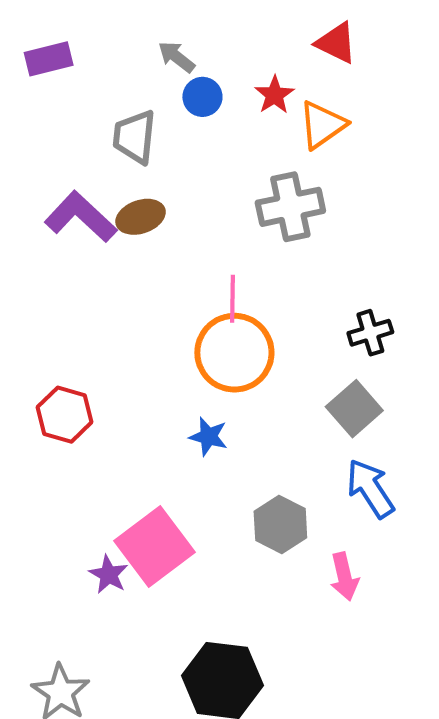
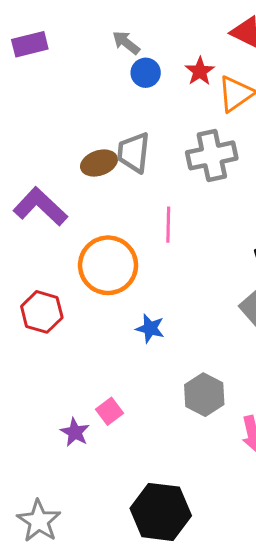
gray trapezoid: (135, 137) -> (134, 152), moved
purple L-shape: (81, 217) -> (40, 207), moved
orange circle: (234, 353) -> (108, 265), moved
pink square: (155, 547) -> (110, 411), size x0.5

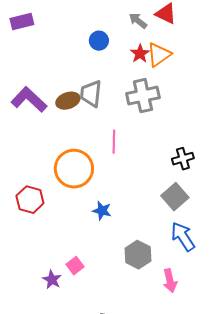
gray arrow: (126, 43) -> (138, 21), moved
red star: (200, 71) -> (140, 54), moved
purple L-shape: (40, 207) -> (29, 100), moved

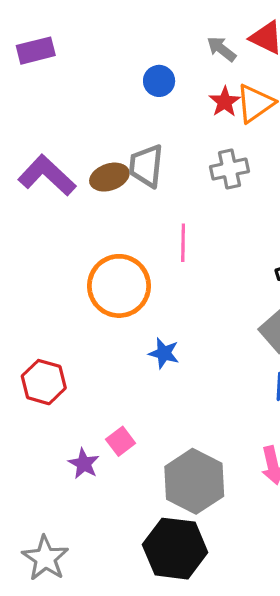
gray cross: (143, 96) -> (229, 169), size x0.7
red hexagon: (30, 200) -> (44, 382), moved
gray hexagon: (138, 255) -> (194, 481), moved, size x1.4

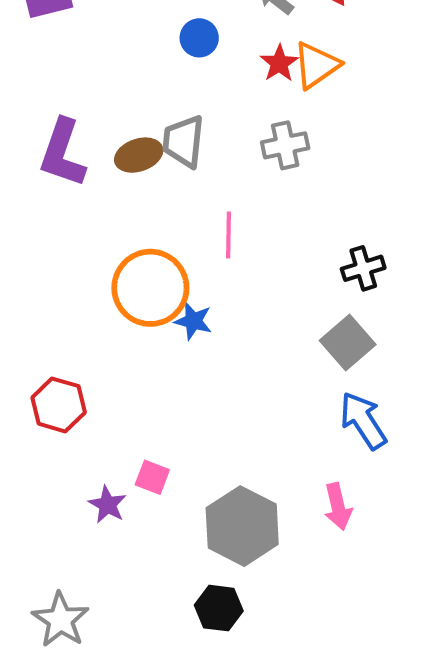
purple L-shape: (47, 175) -> (62, 153), turned -114
blue star: (164, 353) -> (193, 321), moved
pink square: (121, 441) -> (152, 477), turned -32
black hexagon: (175, 549) -> (219, 608), size x0.6

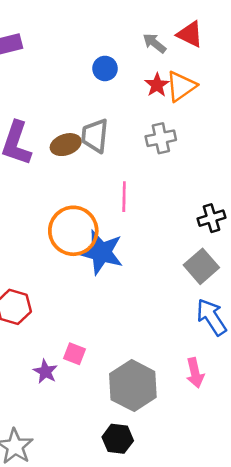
blue star: (193, 321) -> (101, 252), size x1.8

